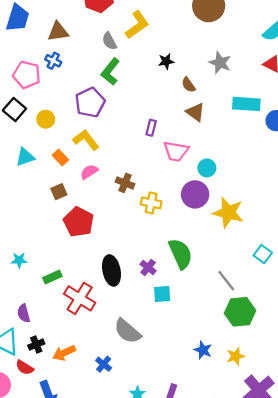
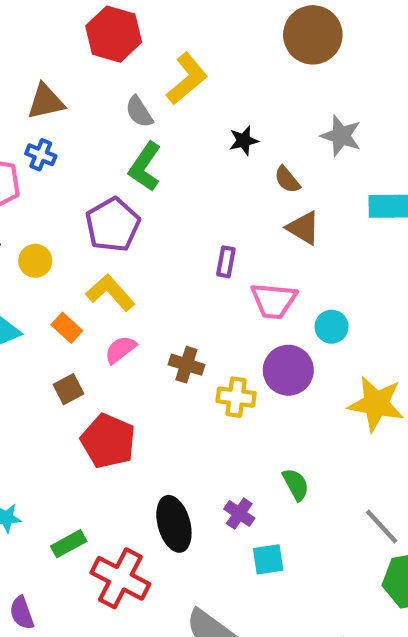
purple circle: (195, 194) -> (288, 370), moved
green semicircle: (180, 254) -> (296, 484), size x0.6

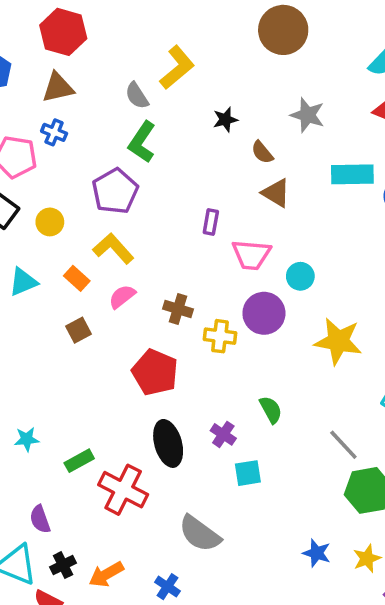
red hexagon: (114, 34) -> (63, 32), moved
red pentagon: (108, 441) -> (155, 372), moved

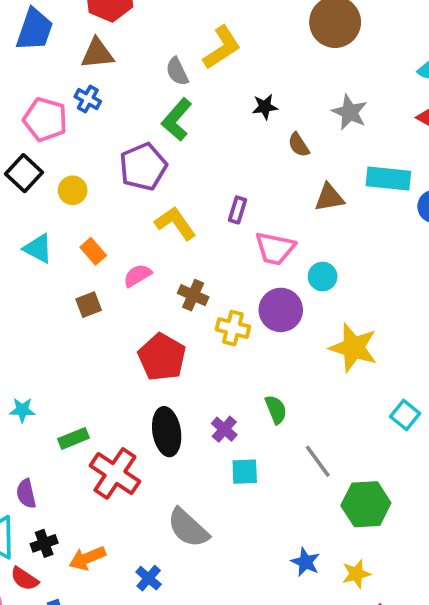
brown triangle: (276, 193) -> (329, 197), moved, turned -48
yellow L-shape: (113, 248) -> (175, 223), moved
cyan triangle: (23, 282) -> (38, 248), turned 44
gray line: (343, 445) -> (318, 461), moved

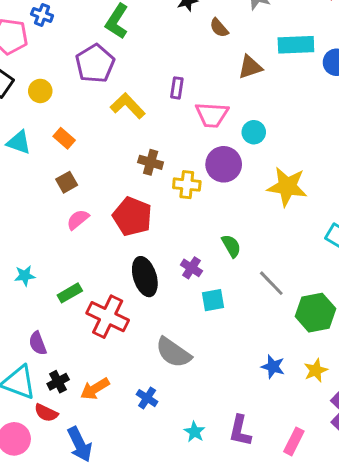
pink semicircle: (137, 275) -> (78, 220), moved

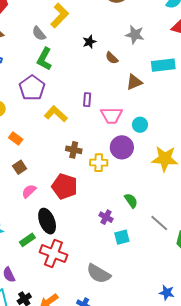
black ellipse: (145, 277) -> (47, 221), moved
blue star: (273, 367) -> (167, 293), moved

